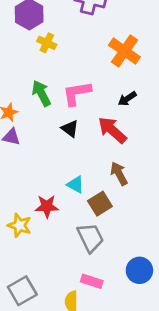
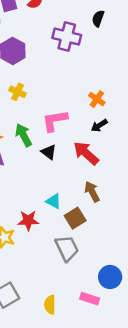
yellow cross: (47, 43) -> (17, 92), moved
orange cross: (124, 51) -> (97, 99), moved, size x0.6
green arrow: (41, 93) -> (23, 135), moved
pink rectangle: (92, 281) -> (90, 299), moved

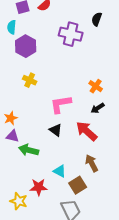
green arrow: (23, 135) -> (29, 150), moved, turned -48

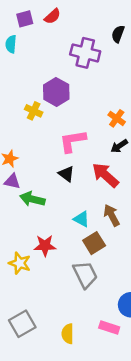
purple hexagon: (26, 46) -> (56, 92), moved
cyan triangle: (60, 171) -> (81, 219), moved

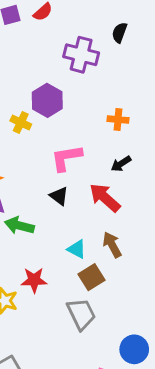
orange cross: (117, 118) -> (118, 120), moved, turned -30

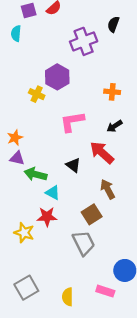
purple cross: (81, 55) -> (84, 41), turned -35
black triangle: (59, 196) -> (73, 165), moved
cyan triangle: (77, 249) -> (53, 193), moved

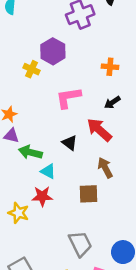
brown square: (92, 214) -> (89, 194), turned 30
gray trapezoid: (84, 243) -> (80, 244), moved

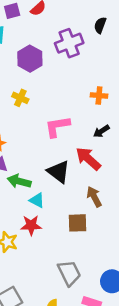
purple hexagon: (53, 51) -> (30, 59), moved
black triangle: (70, 143) -> (58, 172), size x1.5

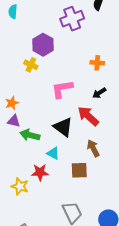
purple hexagon: (30, 59) -> (43, 45), moved
cyan triangle: (37, 200) -> (53, 153), moved

